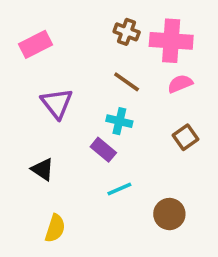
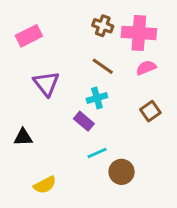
cyan cross: (119, 121) -> (97, 98), turned -30
black triangle: (43, 169) -> (23, 137), moved, turned -36
brown circle: (169, 214) -> (122, 172), moved
yellow semicircle: (55, 228) -> (45, 185), turned 45

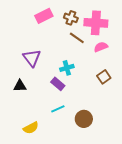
pink rectangle: (29, 36) -> (44, 16), moved
brown line: (103, 66) -> (77, 38), moved
black triangle: (23, 137) -> (20, 86), moved
cyan line: (97, 153) -> (58, 109), moved

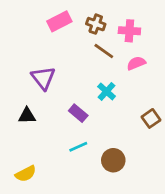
pink cross: (96, 23) -> (129, 31), size x0.7
cyan cross: (67, 68) -> (107, 91), moved, turned -32
brown square: (104, 77) -> (151, 118), moved
yellow semicircle: (31, 128) -> (26, 174), moved

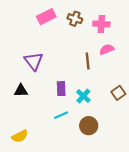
brown line: (104, 51) -> (88, 61), moved, turned 49
cyan cross: (107, 91) -> (83, 96), moved
purple rectangle: (78, 113) -> (61, 89), turned 48

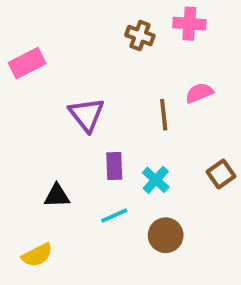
pink rectangle: (46, 17) -> (27, 63), moved
pink cross: (101, 24) -> (189, 24), moved
purple triangle: (34, 61) -> (87, 115), moved
black triangle: (21, 91) -> (57, 196), moved

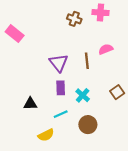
pink rectangle: (27, 63) -> (15, 34), turned 66
purple triangle: (87, 115) -> (59, 63), moved
yellow semicircle: (37, 255) -> (46, 135), moved

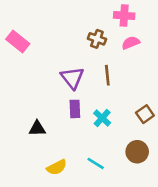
brown cross: (74, 19) -> (97, 39), moved
pink semicircle: (106, 49) -> (131, 43), moved
cyan line: (61, 114) -> (96, 163), moved, turned 56
brown circle: (88, 125) -> (137, 152), moved

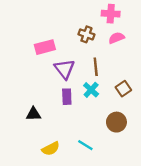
pink rectangle: (18, 41) -> (45, 47), moved, turned -54
brown square: (145, 114) -> (123, 89), moved
cyan cross: (102, 118) -> (91, 90), moved
brown circle: (137, 152) -> (116, 122), moved

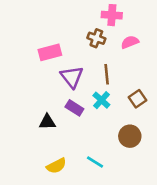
pink cross: (111, 14) -> (112, 15), moved
purple rectangle: (67, 97) -> (74, 108), turned -56
black triangle: (33, 114) -> (47, 122), moved

